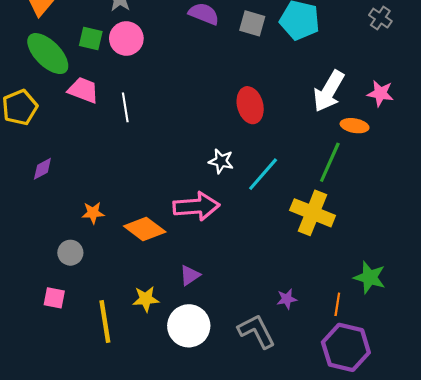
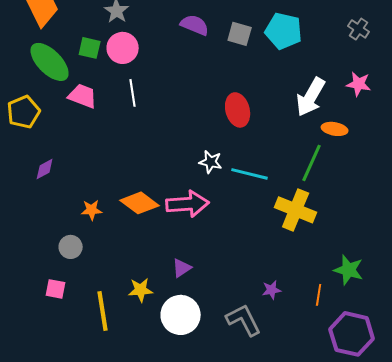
pink star: (380, 93) -> (359, 84), moved
white line: (125, 107) -> (133, 93), moved
cyan line: (263, 174) -> (250, 174), turned 63
orange diamond: (145, 229) -> (140, 203), moved
purple hexagon: (346, 347) -> (352, 334), moved

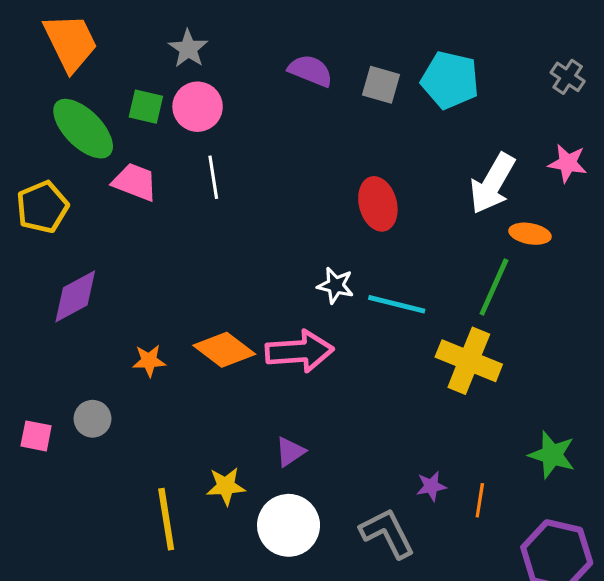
purple diamond: (45, 169) -> (75, 296), size x1.6
gray circle: (71, 247) -> (93, 419), moved
pink square: (56, 289) -> (36, 436), moved
orange line: (319, 295) -> (480, 500), moved

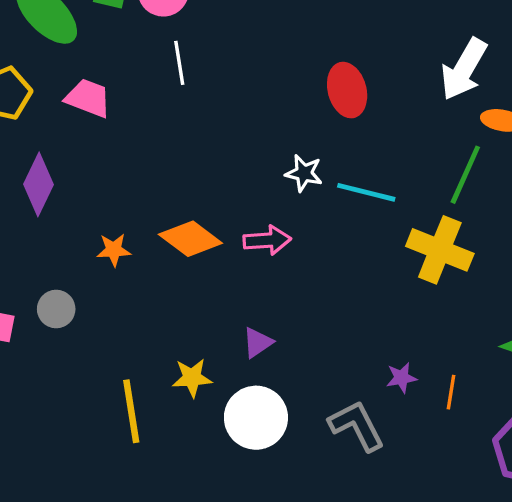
pink trapezoid: (135, 182) -> (88, 98), moved
purple diamond: (75, 296) -> (39, 184), turned -36
pink arrow: (299, 351) -> (267, 240), size x0.7

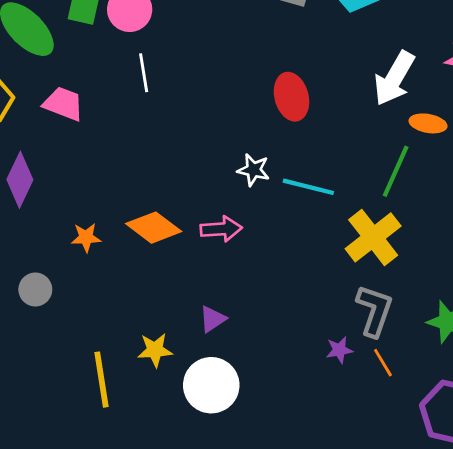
yellow cross: (440, 250) -> (373, 237), turned 30
orange line: (451, 392) -> (383, 363), turned -40
gray L-shape: (357, 426) -> (375, 311), moved, turned 46

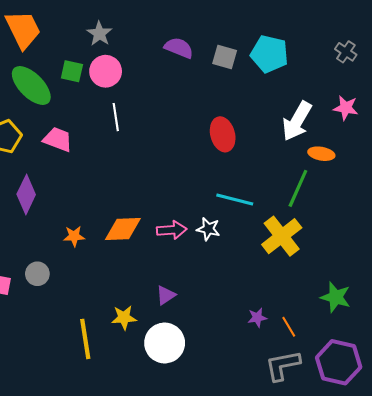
white star: (253, 170) -> (208, 229), moved
orange diamond: (154, 228) -> (123, 229), turned -39
gray L-shape: (375, 311) -> (283, 365), moved, turned -120

